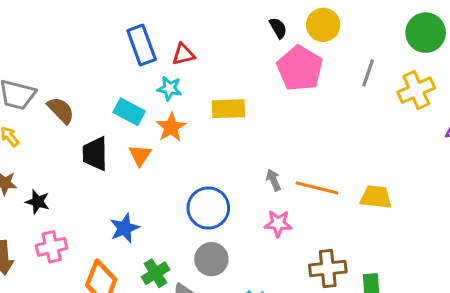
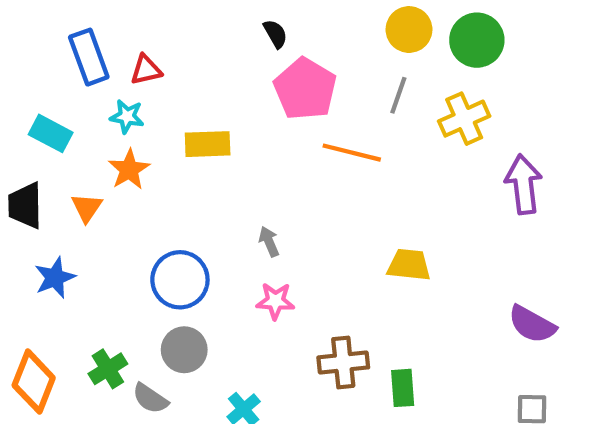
yellow circle: (323, 25) -> (409, 30), moved
cyan rectangle: (129, 112) -> (51, 133), moved
orange line: (317, 188) -> (352, 153), moved
blue star: (124, 228) -> (55, 278), moved

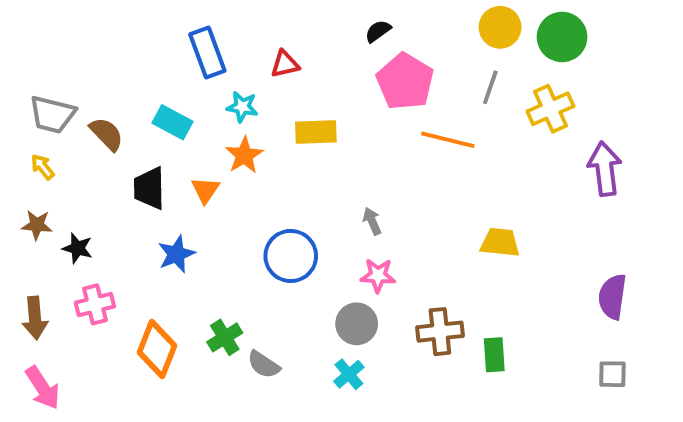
black semicircle: (275, 34) -> (378, 31), turned -96
red triangle: (146, 70) -> (285, 64), moved
purple semicircle: (532, 324) -> (612, 297), turned 69
gray circle: (184, 350) -> (357, 324), moved

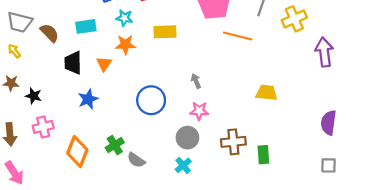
cyan rectangle: (172, 122) -> (86, 26), turned -36
orange star: (244, 155) -> (125, 45), turned 30

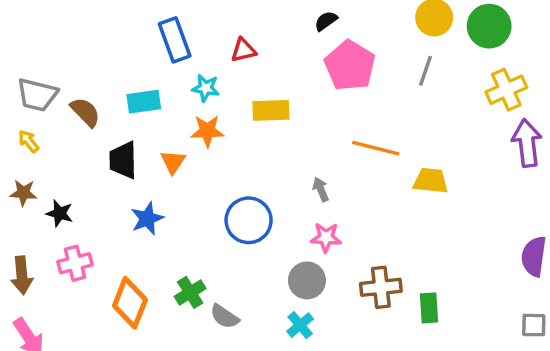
yellow cross: (294, 19) -> (506, 90), moved
orange line: (238, 36) -> (376, 148), moved
yellow trapezoid: (267, 93) -> (431, 181), moved

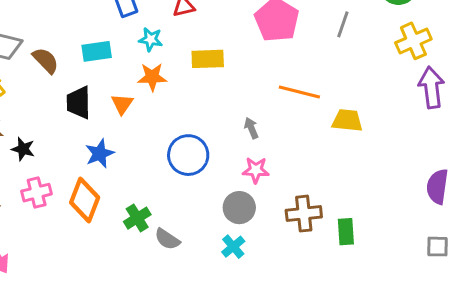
orange diamond: (130, 303) -> (85, 200), moved

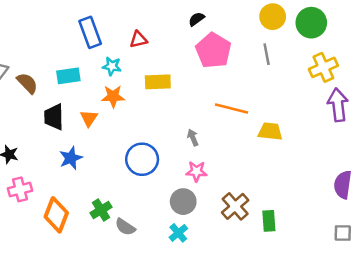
gray line: (343, 24) -> (267, 54), turned -30
orange diamond: (85, 200) -> (56, 215), moved
brown cross: (304, 214) -> (235, 206), turned -36

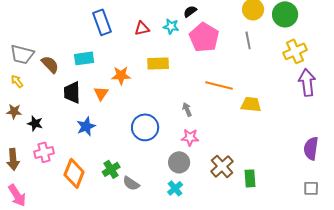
cyan star: (112, 66) -> (171, 26), moved

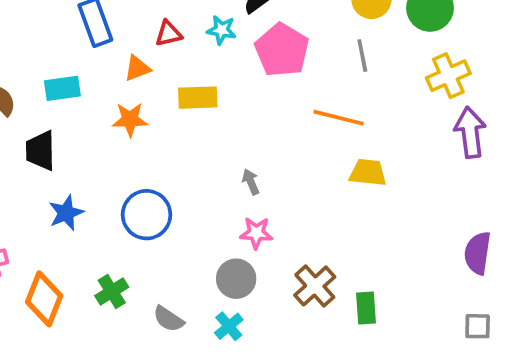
orange line: (219, 85) -> (339, 118), moved
orange triangle: (101, 93) -> (137, 68), moved, turned 35
blue circle: (145, 127) -> (147, 215), moved
gray semicircle: (131, 183) -> (168, 319), moved

